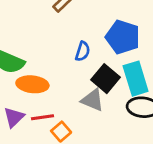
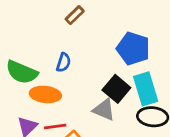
blue semicircle: (83, 51) -> (64, 62), moved

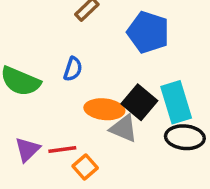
blue pentagon: (133, 49) -> (148, 32), moved
orange ellipse: (45, 94) -> (104, 109), moved

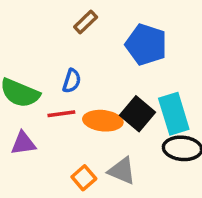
gray triangle: (124, 128) -> (122, 171), moved
purple triangle: (27, 149) -> (23, 143), moved, turned 36
red line: (62, 149) -> (61, 114), moved

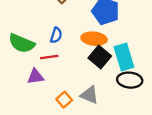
orange ellipse: (103, 121) -> (94, 39), moved
purple triangle: (23, 143) -> (35, 77), moved

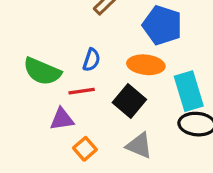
black square: (100, 57) -> (129, 101), moved
orange square: (64, 100) -> (85, 149), moved

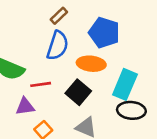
blue semicircle: (92, 60) -> (58, 46), moved, size x1.6
cyan rectangle: (189, 91) -> (125, 84), turned 40

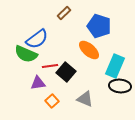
blue semicircle: (58, 46) -> (37, 39), moved, turned 35
orange ellipse: (91, 64) -> (89, 50), turned 35
black square: (78, 92) -> (66, 72), moved

